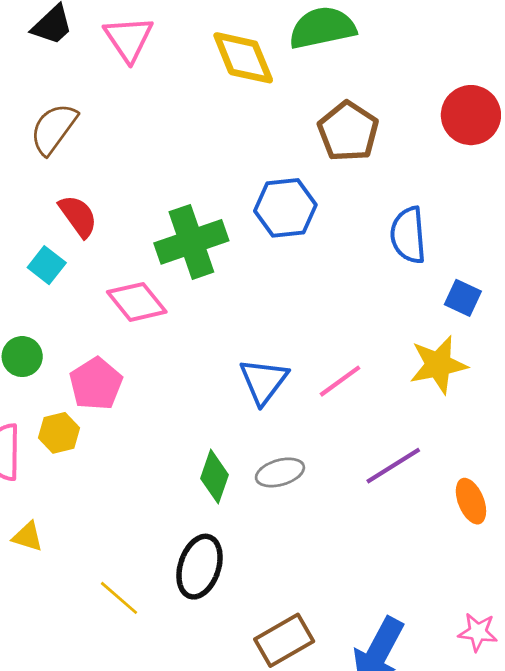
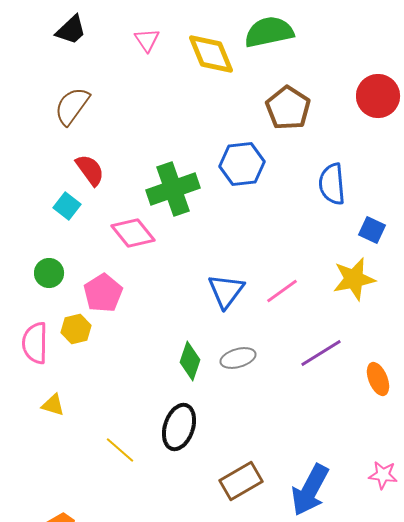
pink triangle: (129, 39) -> (147, 40), moved, size x0.7

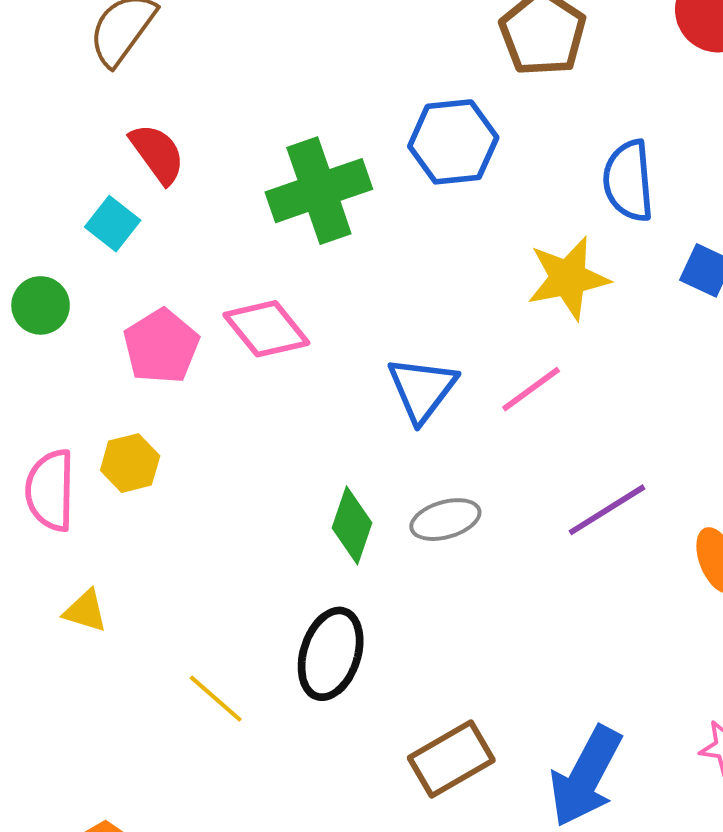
pink diamond: (133, 233) -> (266, 329), moved
green circle: (49, 273) -> (41, 305), moved
yellow star: (354, 279) -> (568, 278), moved
pink pentagon: (103, 293) -> (161, 346), moved

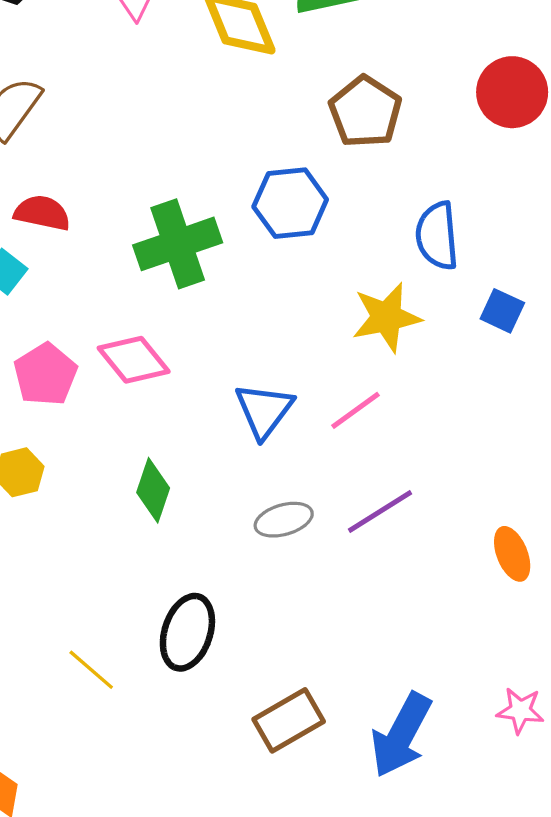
red semicircle: (157, 154) -> (42, 213), turned -42
purple line: (607, 510) -> (380, 511), moved
green diamond: (352, 525) -> (153, 490), moved

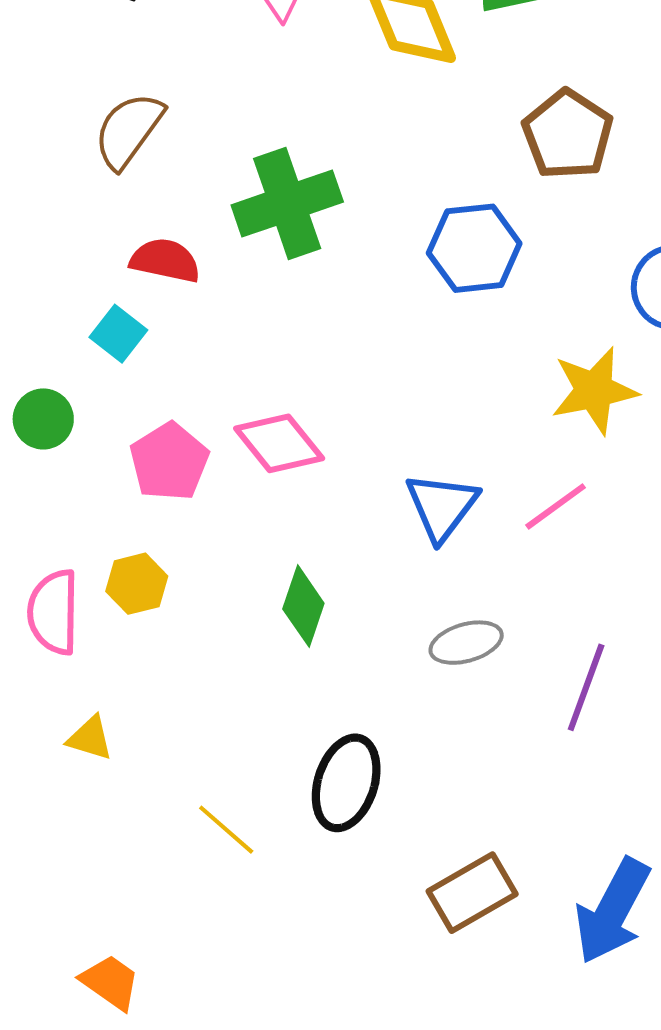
green cross: (178, 244) -> (287, 203), moved
purple line: (380, 511) -> (586, 687), moved, turned -38

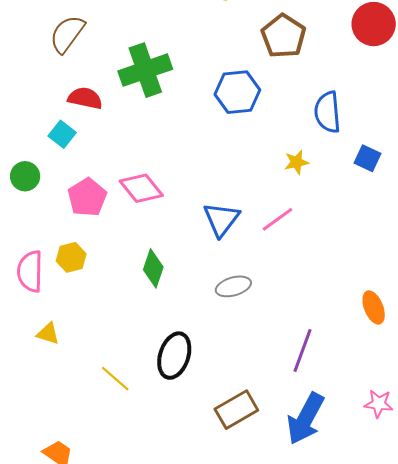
yellow star: (594, 391) -> (296, 162), size x0.6
purple line: (586, 687) -> (302, 351), moved

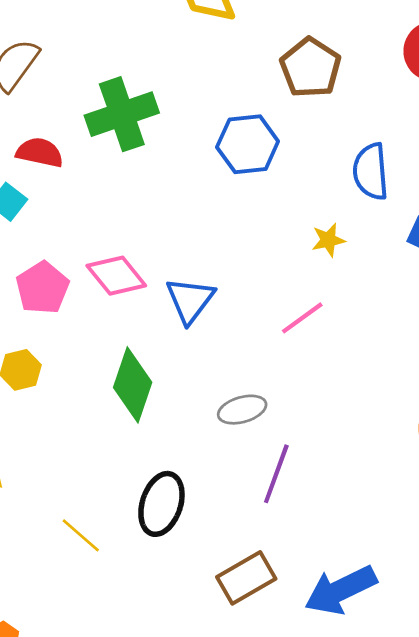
blue triangle: (221, 219) -> (190, 300), moved
green diamond: (153, 268) -> (133, 385), size x1.4
purple line: (302, 351) -> (276, 474), moved
blue arrow: (306, 419) -> (341, 590), turned 36

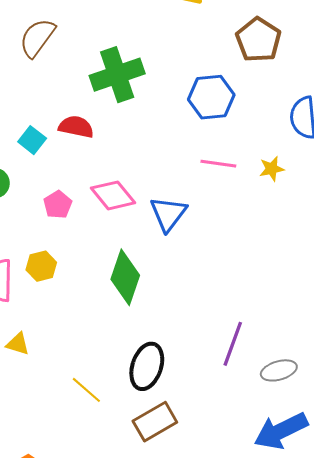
red semicircle: (40, 152) -> (76, 127), moved
pink pentagon: (42, 288) -> (58, 205), size x0.7
pink line: (302, 318) -> (218, 164), moved, turned 44
gray ellipse: (242, 410) -> (279, 370), moved
brown rectangle: (246, 578) -> (155, 422), moved

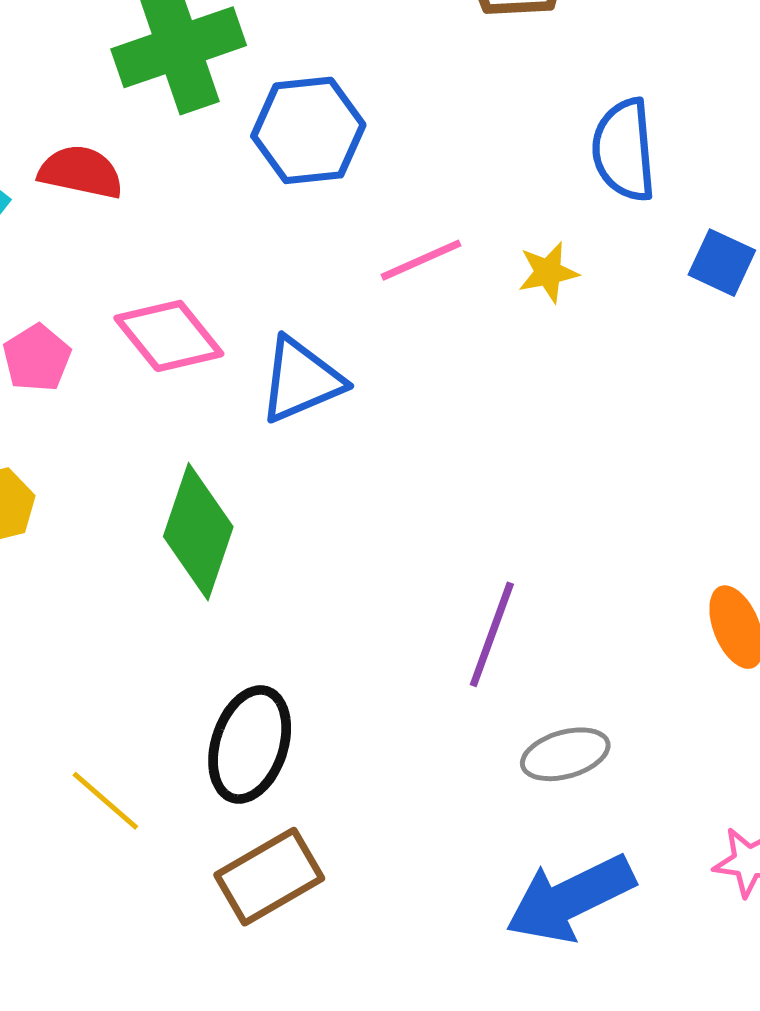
blue hexagon: (211, 97) -> (308, 130), moved
pink line: (218, 164) -> (421, 260), turned -32
blue triangle: (168, 214) -> (301, 380), turned 30
purple line: (233, 344) -> (492, 634), moved

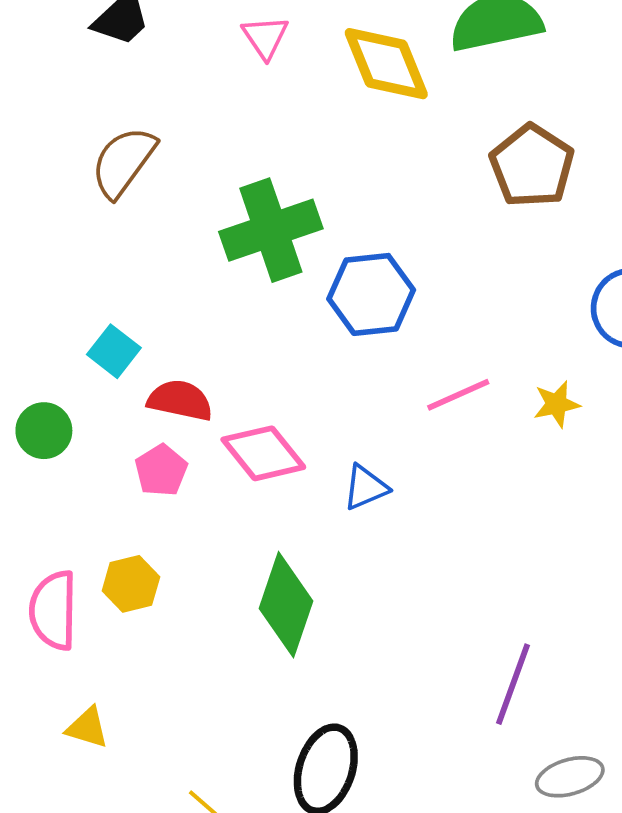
red semicircle: (81, 172) -> (180, 400), moved
blue triangle: (301, 380) -> (365, 487), size x0.7

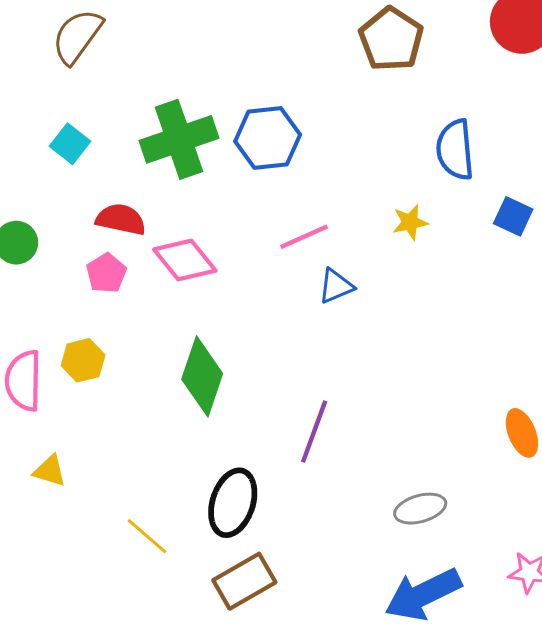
green cross: (271, 230) -> (179, 139), moved
cyan square: (114, 351) -> (70, 144), moved
pink line: (458, 395) -> (304, 237), moved
blue triangle: (365, 487) -> (336, 286), moved
purple line: (513, 684) -> (314, 432), moved

